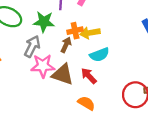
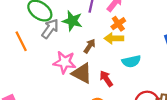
orange cross: (75, 31) -> (118, 24), moved, turned -32
gray arrow: (32, 46) -> (50, 29), moved
cyan semicircle: (99, 55) -> (131, 61), moved

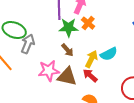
green star: (72, 21) -> (69, 28), moved
yellow arrow: (114, 38) -> (91, 59), moved, turned 132
brown arrow: (90, 46) -> (67, 50), turned 120

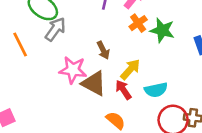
green star: (69, 28) -> (162, 30), moved
cyan semicircle: (109, 54) -> (156, 90), moved

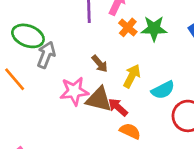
red arrow: (123, 90) -> (118, 107), moved

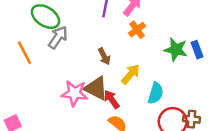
green star: (154, 29) -> (176, 50), moved
cyan semicircle: (163, 90) -> (156, 93), turned -60
pink star: (74, 91) -> (74, 93), moved

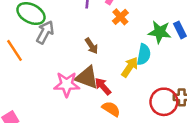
yellow arrow: (131, 74) -> (130, 67), moved
cyan semicircle: (156, 93) -> (144, 54), moved

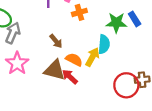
orange cross: (120, 17) -> (79, 12), turned 32
pink star: (67, 84) -> (17, 63), moved, turned -30
orange semicircle: (111, 109) -> (74, 60), moved

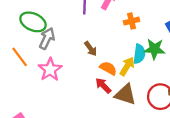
orange cross: (79, 12) -> (132, 21), moved
green star: (116, 23) -> (154, 49), moved
brown triangle: (55, 70) -> (125, 94), moved

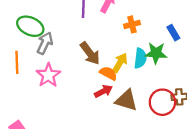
brown arrow: (91, 49) -> (90, 53), size x1.5
orange line: (20, 57) -> (17, 62), turned 35
yellow arrow: (127, 66) -> (120, 63), moved
red arrow: (103, 85) -> (103, 91), turned 108

